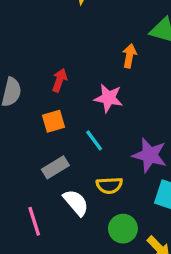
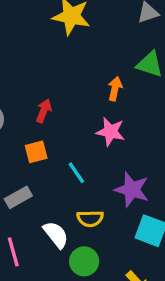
pink star: (108, 98) -> (111, 132), moved
gray rectangle: (55, 167) -> (18, 197), moved
green circle: (123, 229) -> (84, 261), moved

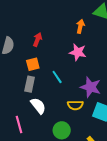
gray rectangle: (18, 197) -> (30, 84), moved, turned -49
yellow semicircle: (90, 218) -> (75, 105), moved
white semicircle: (56, 235) -> (38, 106), moved

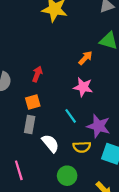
orange arrow: (80, 26) -> (85, 58), turned 32
cyan line: (57, 77) -> (71, 116), moved
white semicircle: (38, 106) -> (50, 143), moved

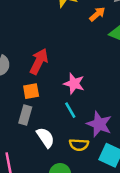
orange arrow: (85, 58) -> (97, 14), moved
red arrow: (37, 74) -> (39, 61), size x1.5
pink star: (83, 87) -> (74, 84), moved

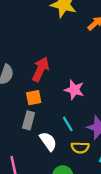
cyan line: (70, 110) -> (68, 124), moved

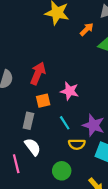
orange square: (34, 98) -> (43, 101), moved
white semicircle: (48, 141) -> (33, 147), moved

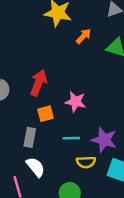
orange arrow: (87, 29) -> (84, 36), moved
cyan line: (65, 123) -> (71, 138), turned -56

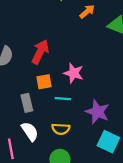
gray rectangle: (30, 137) -> (27, 103), turned -30
cyan line: (71, 138) -> (63, 99), moved
yellow semicircle: (86, 162) -> (61, 129), moved

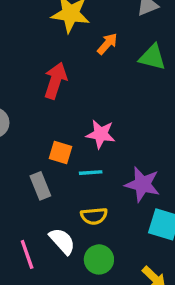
red arrow: (40, 52) -> (55, 81), moved
orange square: (44, 82) -> (60, 152), turned 35
white semicircle: (30, 132) -> (62, 241), moved

